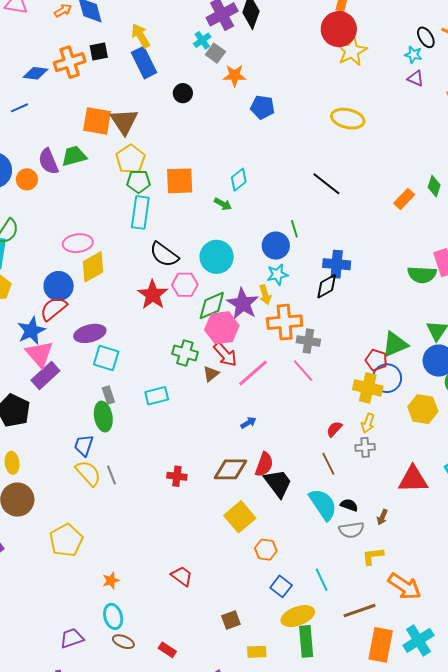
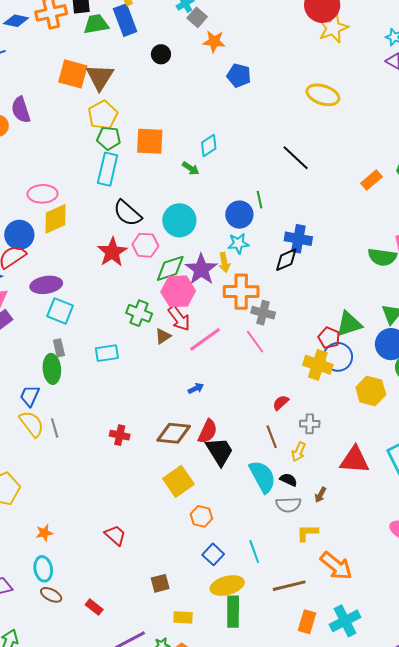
green trapezoid: (74, 156) -> (96, 24), moved
yellow arrow: (368, 423) -> (299, 452), moved
orange rectangle: (381, 645) -> (307, 622), size x0.7

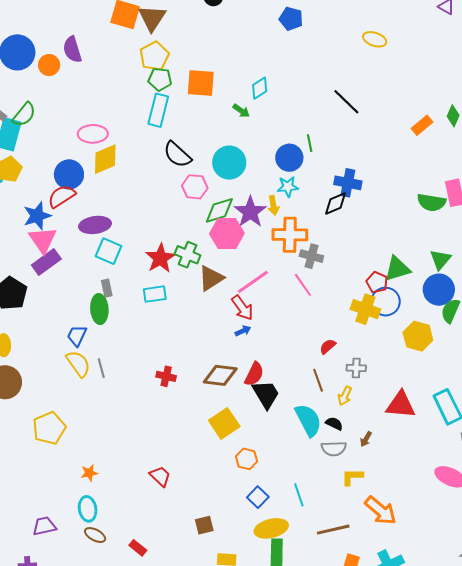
yellow ellipse: (323, 95) -> (375, 39), size x0.7
red star: (112, 252) -> (160, 258), moved
red arrow: (179, 318) -> (242, 308), moved
brown triangle: (163, 336) -> (211, 278), size x1.6

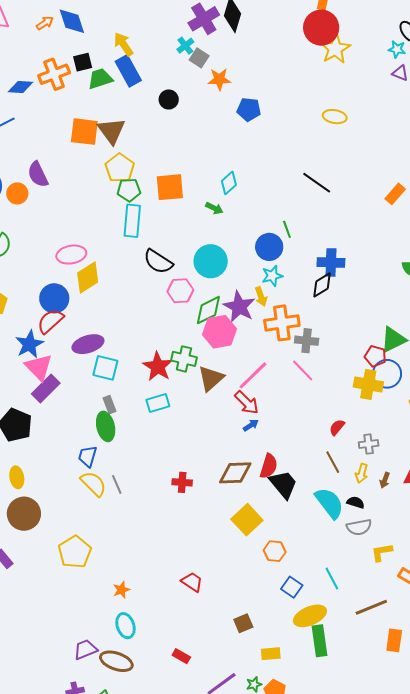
brown arrow: (366, 439) -> (385, 480), moved
brown ellipse: (95, 535) -> (116, 661), moved, size x1.5

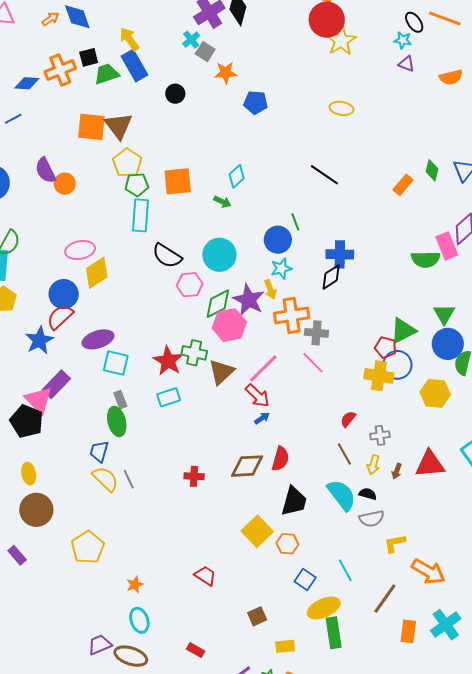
orange circle: (17, 193) -> (65, 184), moved
pink triangle: (39, 367) -> (39, 400), moved
black trapezoid: (283, 484) -> (294, 501), moved, turned 56
yellow square: (247, 520) -> (257, 531), moved
brown line: (371, 607) -> (385, 599), turned -32

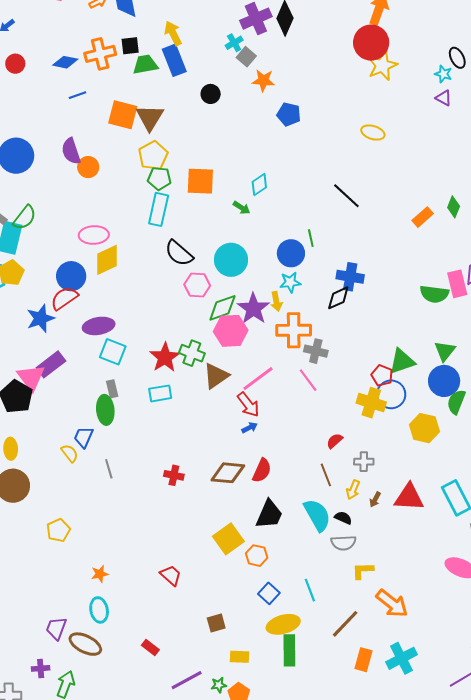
blue line: (13, 119) -> (78, 95), moved
yellow semicircle: (105, 479) -> (70, 453), moved, size x0.7
yellow pentagon: (88, 547) -> (58, 530), size x0.7
purple trapezoid: (100, 645) -> (56, 628), turned -55

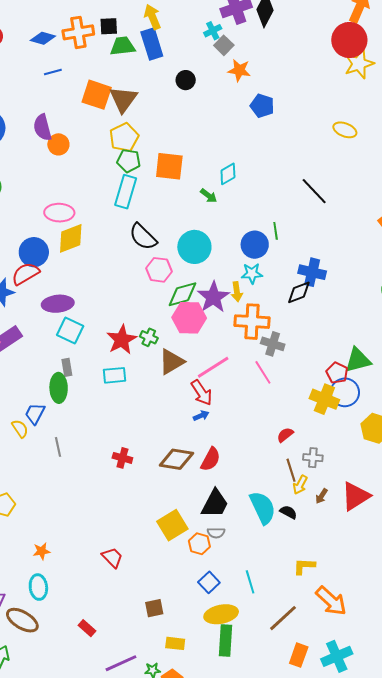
green cross: (192, 353) -> (149, 337), size x0.7
brown line: (326, 475) -> (291, 470), moved
red triangle: (409, 497) -> (356, 496), turned -40
gray semicircle: (343, 543) -> (216, 533), moved, size x0.7

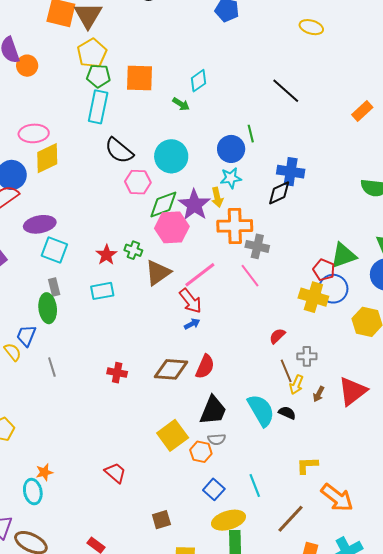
red star: (122, 340) -> (106, 255), size x0.7
cyan ellipse: (38, 587) -> (33, 492), moved

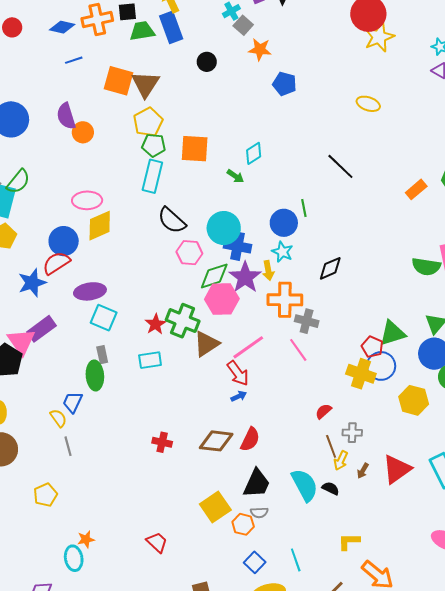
blue cross: (291, 172) -> (237, 246), moved
cyan star: (231, 178) -> (282, 252), turned 30
green cross: (133, 250) -> (183, 321), size x1.8
gray line: (52, 367) -> (68, 446), moved

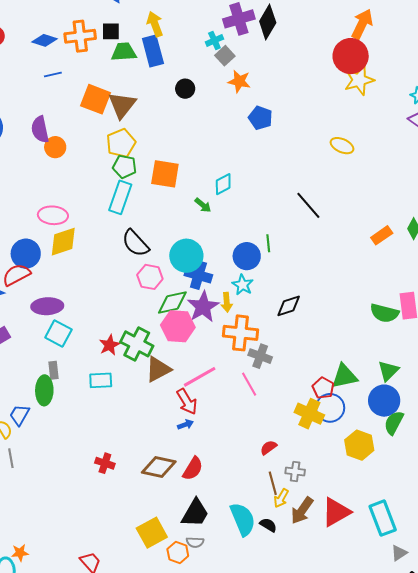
brown arrow: (363, 471) -> (302, 510), size x1.8

